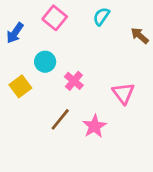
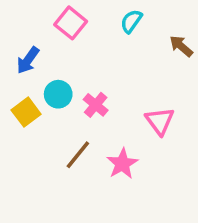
blue arrow: (15, 33) -> (28, 60), moved
cyan circle: (45, 62) -> (58, 94), moved

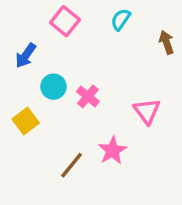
brown arrow: (181, 46) -> (167, 42), turned 30
yellow square: (26, 112) -> (26, 121), moved
brown line: (78, 155) -> (72, 165), moved

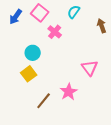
blue arrow: (26, 55) -> (16, 17), moved
pink cross: (88, 96) -> (55, 32), moved
yellow square: (26, 121) -> (29, 74), moved

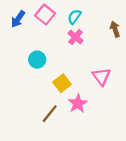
cyan semicircle: (74, 12) -> (74, 17), moved
pink cross: (55, 32) -> (76, 37), moved
yellow square: (29, 74) -> (62, 83), moved

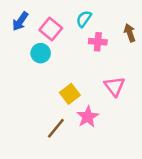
pink square: (45, 14) -> (51, 29), moved
pink cross: (76, 37) -> (98, 42), moved, turned -35
cyan circle: (37, 60) -> (41, 53), moved

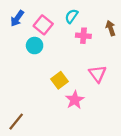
brown line: (56, 128) -> (16, 122), moved

